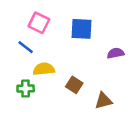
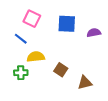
purple semicircle: (116, 53) -> (94, 33), moved

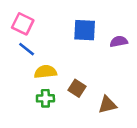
pink square: (32, 19) -> (23, 24), moved
green cross: (21, 73) -> (45, 98), moved

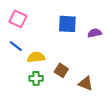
blue line: (27, 49) -> (16, 46), moved
brown triangle: (107, 105) -> (86, 83), turned 35

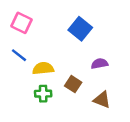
blue square: (67, 24) -> (80, 29), turned 36
purple semicircle: (95, 33) -> (100, 64), moved

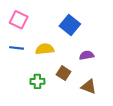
blue line: (19, 55) -> (17, 48), turned -32
yellow semicircle: (43, 68) -> (45, 49), moved

